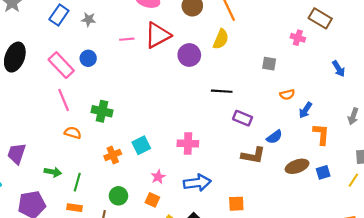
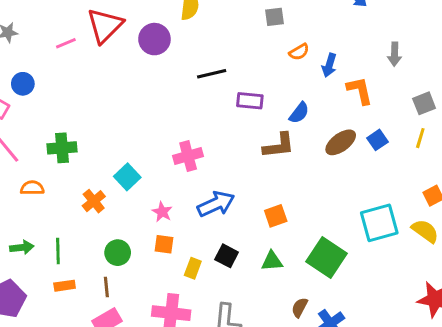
gray square: (269, 64) -> (275, 17), moved

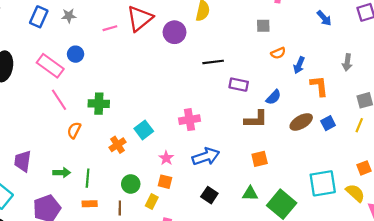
orange semicircle: (32, 188) -> (74, 130), turned -70
orange square: (276, 216) -> (260, 159), moved
green triangle: (272, 261) -> (250, 194), moved
yellow rectangle: (193, 268) -> (152, 201), moved

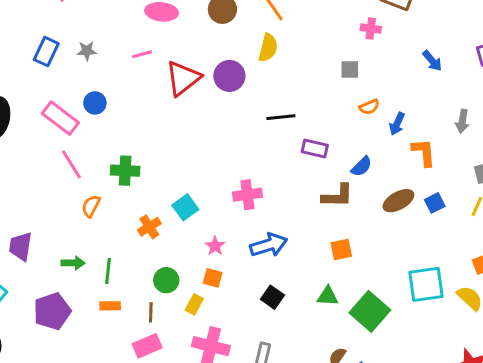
red triangle: (140, 18) -> (183, 78), moved
pink line: (110, 28) -> (142, 54), moved

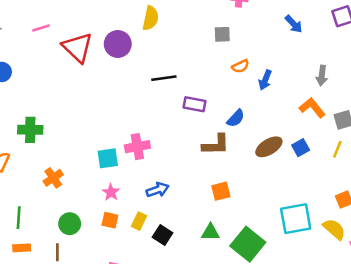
red triangle: (183, 78) -> (77, 47), turned -36
orange L-shape: (424, 152) -> (312, 108), moved, turned -32
cyan square: (185, 207) -> (108, 158), moved, turned 30
blue arrow: (269, 245) -> (158, 190), size x0.7
yellow rectangle: (194, 304) -> (139, 221), moved

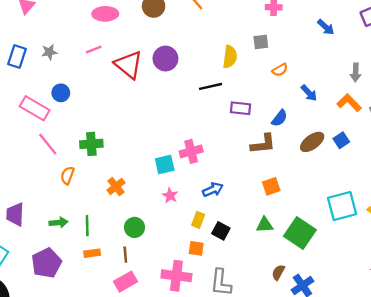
yellow semicircle: (150, 18) -> (230, 57), moved
blue arrow: (265, 80) -> (309, 93), moved, turned -60
orange square: (110, 220) -> (196, 248), moved

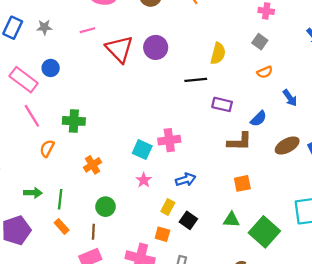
gray square: (261, 42) -> (260, 42), moved, turned 35
cyan square: (165, 164) -> (142, 150), turned 30
orange rectangle: (92, 253) -> (62, 226), turned 49

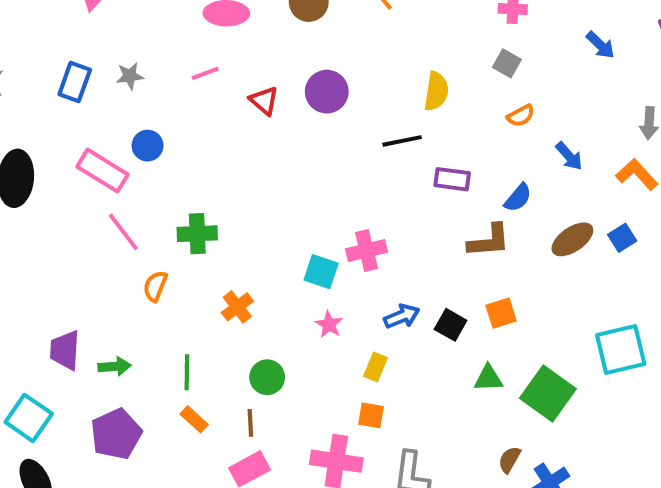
red triangle: (119, 49) -> (264, 101), size x0.6
green arrow: (33, 193) -> (115, 366), moved
black square: (188, 220) -> (451, 325), moved

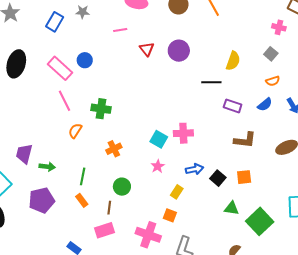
gray star: (130, 76) -> (83, 12), moved
blue semicircle: (518, 198) -> (265, 104), moved

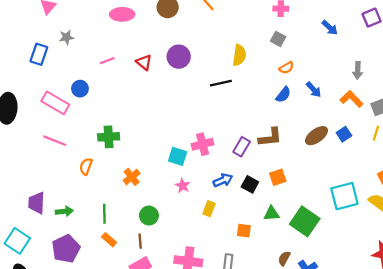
pink line: (120, 30) -> (107, 61), moved
pink line: (64, 101) -> (55, 141), moved, turned -30
purple rectangle: (233, 106) -> (242, 147), moved, turned -66
orange square: (170, 215) -> (244, 231), moved

